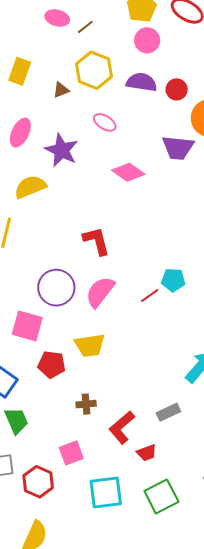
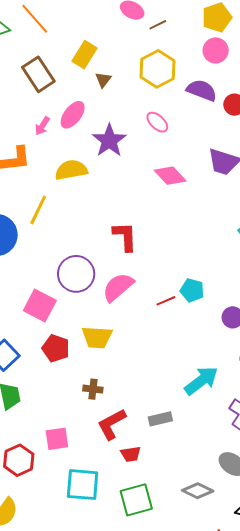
brown triangle: (61, 90) -> (103, 80), moved, turned -42
brown cross: (86, 404) -> (93, 389), moved

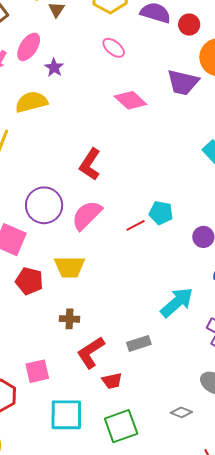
purple star: (109, 141) -> (54, 67), moved, size x0.6
red L-shape: (125, 237) -> (90, 164), turned -140
gray diamond: (198, 491) -> (181, 412), size x0.7

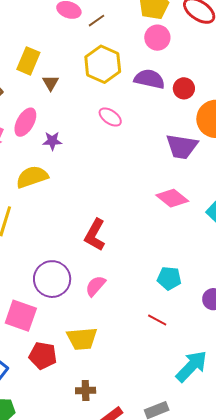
purple star: (54, 67) -> (52, 141), turned -30
pink diamond: (130, 100) -> (172, 198), moved
pink semicircle: (87, 215) -> (95, 286), size x0.7
red line: (136, 225) -> (157, 320), moved, turned 60

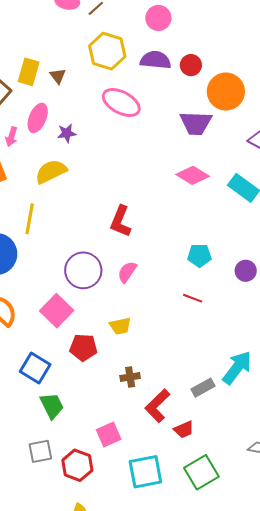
yellow rectangle: (28, 61) -> (29, 72), moved
pink ellipse: (110, 117) -> (121, 102), size x1.6
pink square: (21, 316) -> (57, 311), turned 32
yellow trapezoid: (82, 339) -> (120, 326), size x0.7
cyan arrow: (191, 366) -> (237, 368), moved

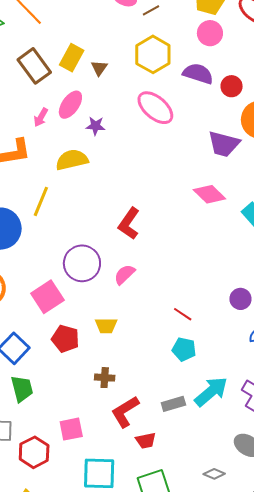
cyan pentagon: (199, 255) -> (184, 349), moved

